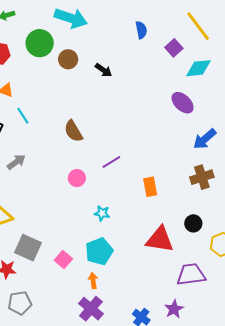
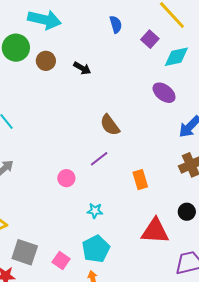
brown semicircle: (73, 131) -> (110, 125), moved

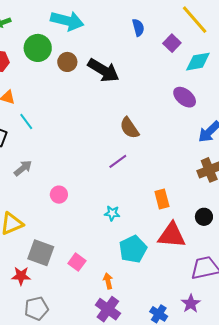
black arrow: (82, 68) -> (103, 70), size x1.8
pink circle: (66, 178) -> (59, 195), moved
orange rectangle: (140, 180) -> (162, 199), moved
cyan pentagon: (96, 249) -> (133, 249), moved

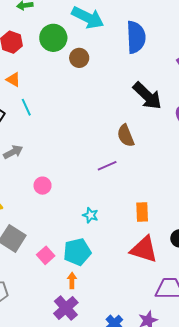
blue semicircle: (138, 28) -> (136, 37), moved, size x1.8
black arrow: (103, 70) -> (147, 96), moved
cyan pentagon: (133, 249) -> (77, 252), moved

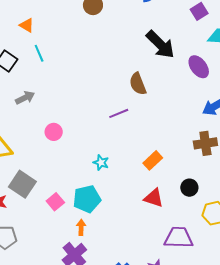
orange rectangle: (142, 212) -> (153, 160), turned 48
red triangle: (144, 249) -> (154, 198), size x0.7

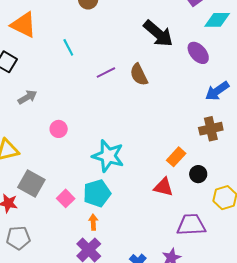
orange triangle: (27, 25) -> (24, 25), size x1.8
cyan line: (39, 53) -> (68, 47), moved
purple line: (119, 113) -> (106, 73), moved
orange rectangle: (153, 160) -> (176, 157), moved
cyan star: (101, 163) -> (108, 156), size x2.0

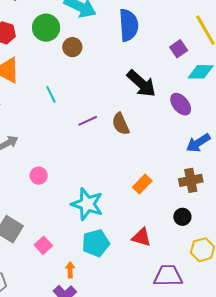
orange rectangle: (176, 157) -> (142, 184), moved
black circle: (198, 174) -> (182, 217), moved
cyan pentagon: (97, 193) -> (96, 243), moved

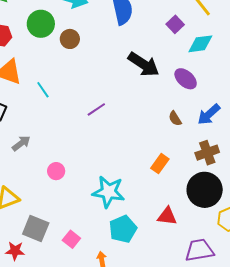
cyan line: (51, 94) -> (43, 90), moved
brown semicircle: (121, 124) -> (175, 119), moved, size x0.7
black circle: (182, 217) -> (205, 190), size x2.0

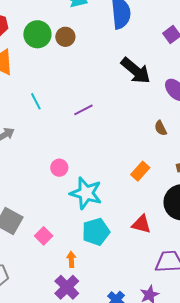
green circle: (41, 24) -> (37, 34), moved
cyan line: (43, 90) -> (36, 101), moved
pink circle: (56, 171) -> (59, 168), moved

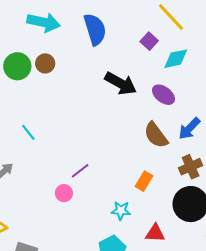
purple line: (83, 110) -> (80, 171), moved
brown semicircle: (161, 128) -> (156, 135), size x1.8
cyan star: (86, 193) -> (121, 211), moved, size x0.6

